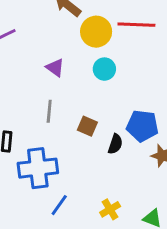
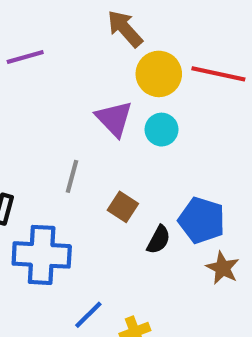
purple triangle: (55, 68) -> (114, 119), moved, size x1.4
blue line: (59, 205) -> (88, 315), moved

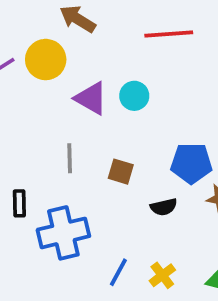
yellow circle: (159, 74) -> (46, 60), moved
black semicircle: (159, 240) -> (164, 207), moved, turned 65

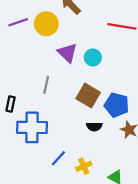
brown square: (121, 172) -> (88, 95), moved, size x1.5

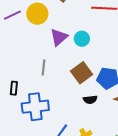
purple triangle: (67, 53) -> (59, 37), turned 42
brown square: (88, 95) -> (82, 73), turned 30

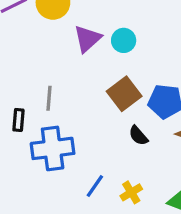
gray line: (43, 68) -> (49, 98), moved
black semicircle: (90, 100) -> (138, 136), turned 56

